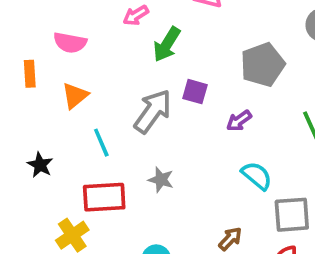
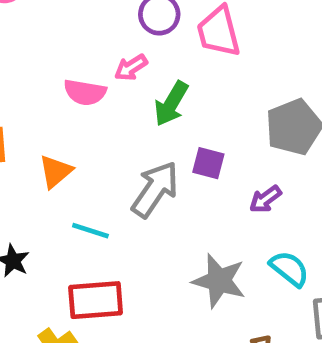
pink semicircle: (70, 43) -> (85, 92), moved
cyan line: (101, 143) -> (90, 231), turned -48
gray star: (161, 180) -> (219, 281), moved, size x1.6

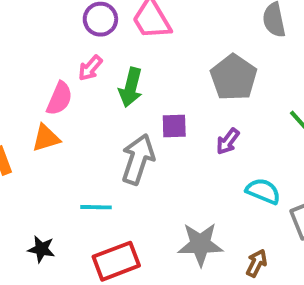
pink semicircle: (85, 92) -> (59, 98), turned -60
orange triangle: (56, 171) -> (46, 138), moved, turned 40
gray star: (219, 281) -> (200, 244), moved

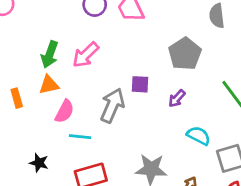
pink arrow: (90, 68) -> (86, 55), moved, size x1.5
green arrow: (131, 87) -> (50, 54), moved
pink semicircle: (59, 98) -> (64, 111), moved

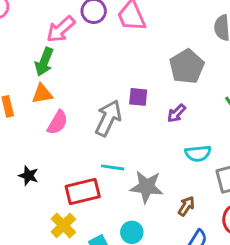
pink arrow: (86, 55) -> (61, 29), moved
cyan semicircle: (199, 136) -> (198, 153), turned 145
cyan line: (80, 137) -> (113, 167), moved

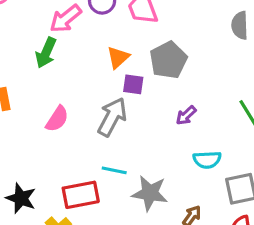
gray pentagon: (187, 67) -> (168, 60), moved
orange triangle: (42, 94) -> (118, 57), moved, turned -35
purple square: (138, 97) -> (133, 84), moved
black star: (28, 176) -> (21, 198), moved, size x1.4

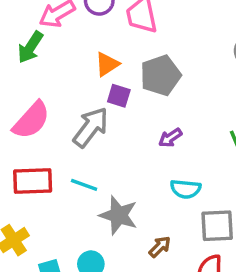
pink semicircle: (57, 119) -> (31, 120), size x1.4
red rectangle: (81, 195) -> (33, 181), moved

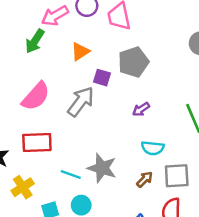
orange triangle: (107, 64) -> (80, 52), moved
cyan line: (84, 185) -> (71, 174), moved
brown arrow: (160, 247) -> (145, 179), moved

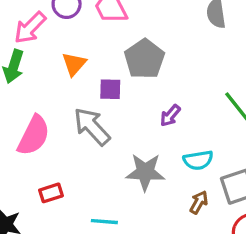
gray arrow: (81, 101) -> (92, 126), turned -64
red rectangle: (37, 142) -> (51, 193), size x0.6
gray star: (102, 168) -> (145, 172), moved

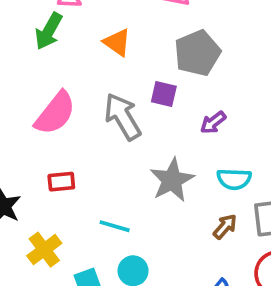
orange triangle: (74, 64) -> (117, 42), turned -48
purple square: (110, 89) -> (164, 94), moved
gray star: (145, 172) -> (172, 180), turned 30

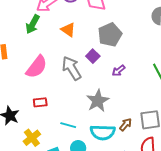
purple square: (164, 94) -> (93, 56), turned 32
cyan semicircle: (234, 179) -> (103, 132), moved, size x1.4

